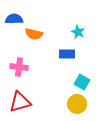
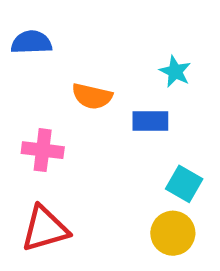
orange semicircle: (34, 34) -> (92, 96), moved

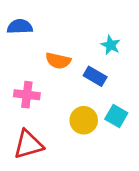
blue rectangle: (150, 121) -> (95, 76), turned 30
yellow circle: (173, 233) -> (84, 120), moved

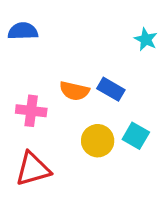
cyan star: (111, 45) -> (146, 39), moved
orange semicircle: (58, 61) -> (74, 91), moved

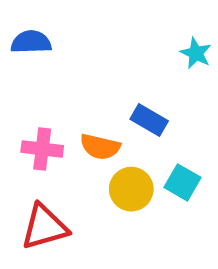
orange semicircle: (74, 91) -> (100, 147), moved

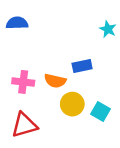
blue rectangle: (149, 120) -> (82, 66), turned -42
cyan square: (183, 182) -> (101, 111), moved

